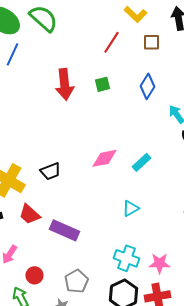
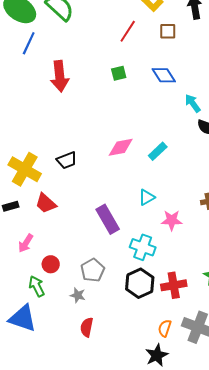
red arrow: (64, 84) -> (60, 76), moved
blue diamond: (148, 86) -> (164, 75), turned -65
purple rectangle: (64, 230) -> (108, 219), moved, turned 36
pink star: (160, 263) -> (172, 220), moved

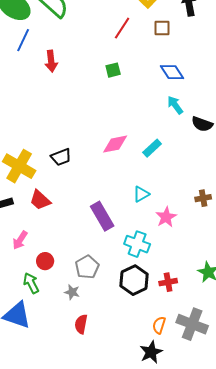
blue diamond: (164, 75) -> (172, 72), moved
red arrow: (60, 76) -> (51, 61), moved, size x0.7
cyan arrow: (193, 103) -> (175, 105), moved
pink star: (172, 220) -> (166, 217), turned -30
red cross: (174, 285) -> (168, 282), size x0.7

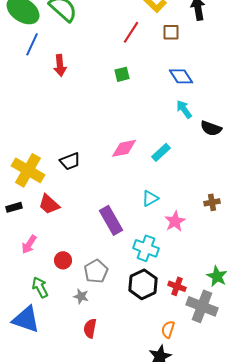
red circle: (45, 261) -> (63, 260), moved
red cross: (168, 282) -> (177, 286), turned 30
gray cross: (192, 324) -> (202, 306), moved

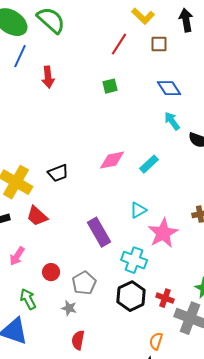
pink star: (175, 221) -> (163, 233), size x1.4

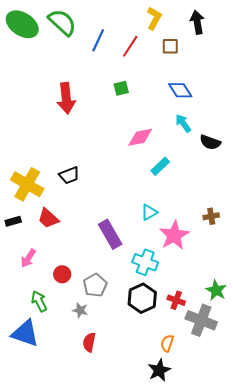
yellow L-shape: (143, 16) -> (154, 18), turned -105
blue line: (20, 56) -> (98, 40), moved
red arrow: (48, 77) -> (66, 98), moved, size x1.4
pink diamond: (112, 160) -> (140, 137), moved

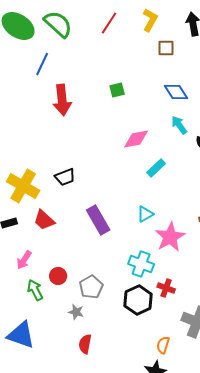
blue line: (98, 40) -> (42, 64), moved
red line: (130, 46) -> (109, 23), moved
purple rectangle: (110, 234) -> (98, 220), moved
red cross: (176, 300) -> (166, 288), moved
green arrow: (39, 301) -> (35, 290), moved

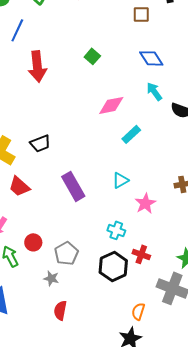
green square: (117, 90) -> (92, 56), turned -35
pink star: (170, 237) -> (145, 203), size x0.7
cyan cross: (141, 264) -> (116, 230), size x0.7

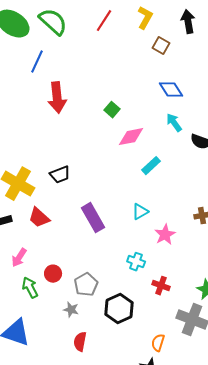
brown square: (141, 14) -> (161, 46), turned 30
green square: (92, 56) -> (112, 110), moved
black hexagon: (113, 266) -> (119, 309), moved

